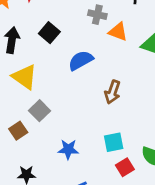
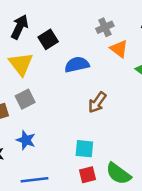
gray cross: (97, 15) -> (105, 27), turned 36
black square: (49, 33) -> (48, 39), moved
blue star: (68, 149) -> (26, 140), moved

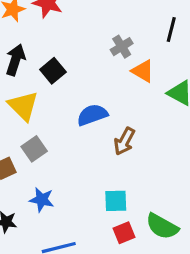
blue semicircle: (77, 65) -> (92, 115), moved

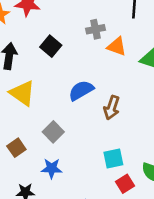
gray cross: (122, 47) -> (95, 29), turned 30
black square: (53, 71) -> (51, 46), moved
gray square: (34, 149) -> (53, 132), moved

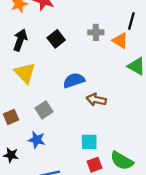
orange triangle: (117, 46) -> (120, 41), moved
brown arrow: (112, 108) -> (96, 100), turned 72

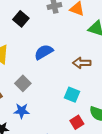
brown arrow: (96, 100) -> (82, 63), moved
cyan square: (89, 142) -> (72, 95), moved, turned 35

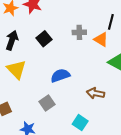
gray square: (23, 83) -> (47, 103), moved

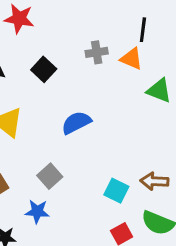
brown arrow: (95, 93) -> (154, 181), moved
gray square: (47, 103) -> (50, 176), moved

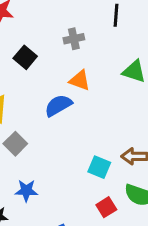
orange triangle: (131, 59) -> (80, 80), moved
gray square: (50, 176) -> (15, 144), moved

